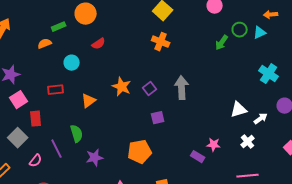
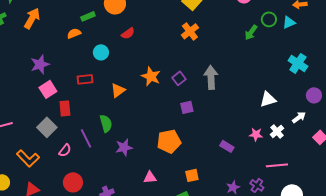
orange cross: (161, 42) -> (190, 31), turned 30
white arrow: (261, 119) -> (299, 117), moved
pink star: (214, 145) -> (256, 134), moved

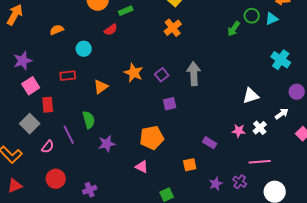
green rectangle: (88, 16) -> (126, 11), moved
orange square: (192, 175) -> (190, 165), moved
pink triangle: (150, 177) -> (142, 167), moved, turned 32

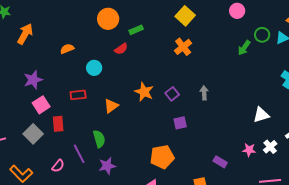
gray arrow: (194, 74) -> (204, 93), size x0.6
gray square: (30, 124) -> (33, 134), moved
purple star: (107, 144) -> (107, 166), moved

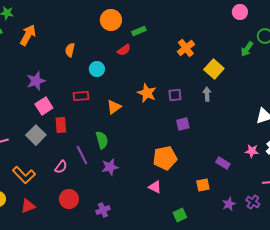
yellow square: (185, 16) -> (214, 69), moved
orange semicircle: (67, 49) -> (70, 50), turned -56
purple square: (172, 94) -> (175, 95), turned 32

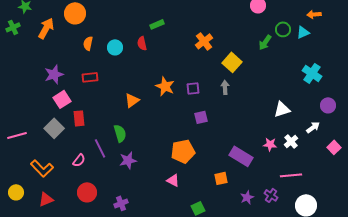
orange circle: (111, 20) -> (75, 13), moved
red semicircle: (124, 50) -> (142, 43), turned 112
cyan circle: (97, 69) -> (115, 47), moved
red rectangle: (81, 96) -> (90, 77), moved
purple rectangle: (223, 163) -> (241, 156), size x1.6

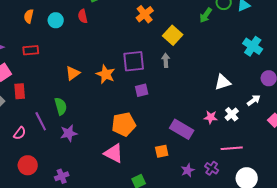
orange star: (165, 86) -> (106, 74), moved
purple square: (193, 88) -> (134, 61), size x1.6
pink triangle: (173, 180) -> (114, 153), size x1.5

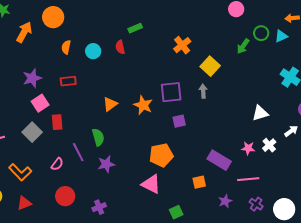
pink line: (232, 148) -> (248, 179), moved
purple cross: (212, 168) -> (256, 204), moved

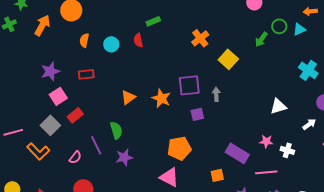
gray arrow: (203, 91) -> (216, 94), moved
red rectangle: (57, 122) -> (75, 115), turned 56
white cross: (269, 145) -> (287, 150), moved, turned -32
orange L-shape: (20, 172) -> (38, 151), moved

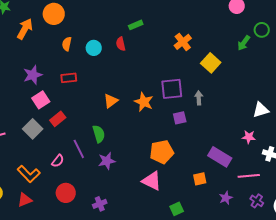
pink star: (266, 141) -> (249, 137), moved
orange L-shape: (38, 151) -> (29, 174), moved

